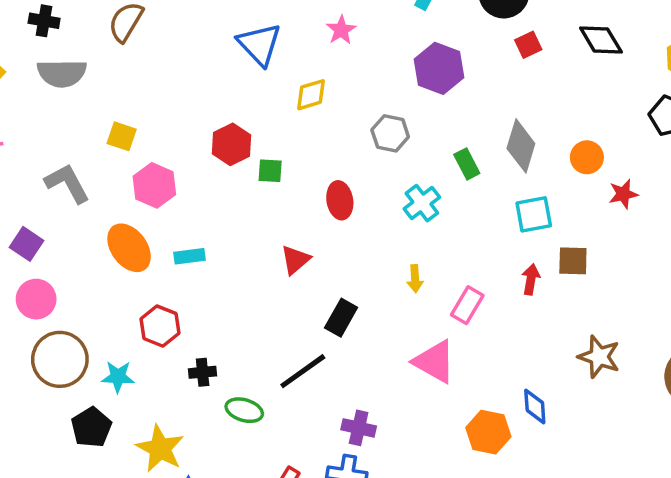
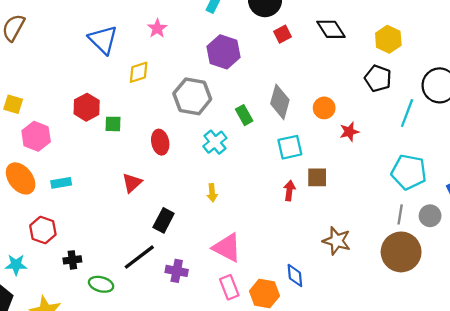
gray hexagon: (390, 133) -> (192, 96), size x1.5
pink rectangle: (467, 305) -> (229, 287), moved, turned -50
purple cross: (359, 428) -> (177, 271), moved

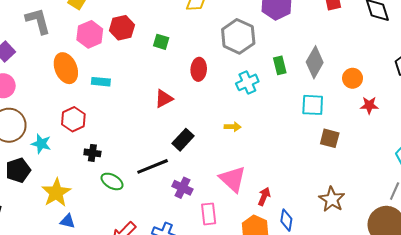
red hexagon: (87, 107) -> (122, 28), moved
red arrow: (289, 191) -> (264, 196), moved
yellow arrow: (212, 193) -> (233, 127), turned -98
pink rectangle: (229, 287) -> (209, 214), moved

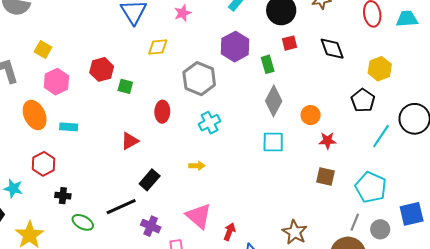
red hexagon: (122, 28) -> (102, 69), moved
green rectangle: (280, 65) -> (268, 64), moved
brown square: (330, 138) -> (325, 177), moved

